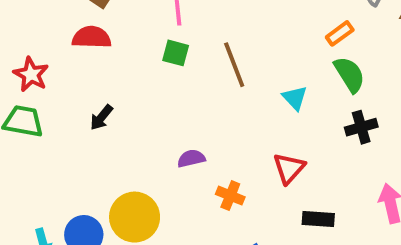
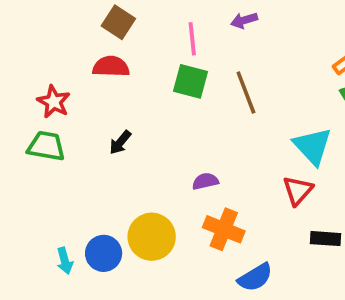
green square: (176, 53) -> (190, 81), size x1.4
cyan triangle: (295, 98) -> (313, 146), moved, size x1.6
orange cross: (230, 196) -> (224, 229), moved, size x1.5

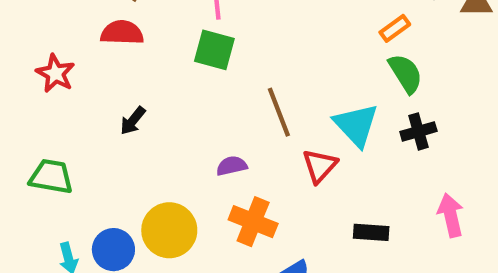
brown line: (246, 92) -> (279, 112), moved
green trapezoid: (46, 146) -> (51, 177), moved
red triangle: (298, 190) -> (320, 166), moved

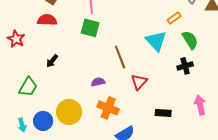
green semicircle: (406, 73) -> (190, 40), moved
cyan triangle: (356, 125) -> (156, 41), moved
green trapezoid: (51, 177) -> (28, 87), moved, turned 110

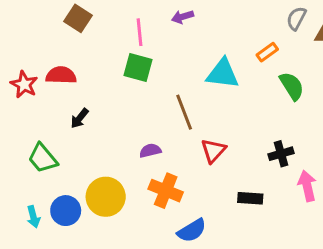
red semicircle: (47, 20) -> (61, 75), moved
cyan triangle: (156, 41) -> (223, 74), moved, turned -40
black cross: (185, 66) -> (281, 154), moved
green trapezoid: (28, 87) -> (43, 158), turned 110

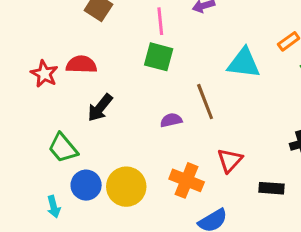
black arrow: (80, 118) -> (100, 108), size x1.4
purple semicircle: (150, 151) -> (171, 120), moved
red triangle: (213, 151) -> (230, 160), moved
blue circle: (66, 211) -> (86, 185), moved

